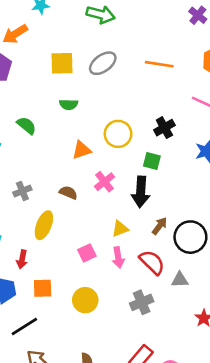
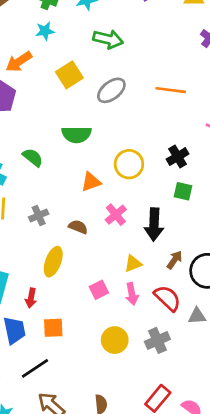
yellow square: (62, 63) -> (69, 75), moved, turned -30
green semicircle: (69, 104) -> (76, 134), size x1.5
green square: (152, 161) -> (183, 191), moved
gray cross: (22, 191) -> (39, 216), moved
yellow circle: (85, 300) -> (115, 340), moved

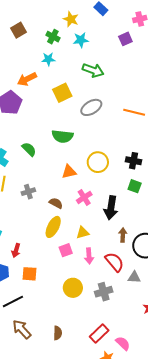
black cross: (178, 157) -> (134, 161), turned 35
brown arrow: (175, 260) -> (123, 235), turned -40
yellow ellipse: (53, 262) -> (53, 227), moved
yellow triangle: (133, 264) -> (83, 233), moved

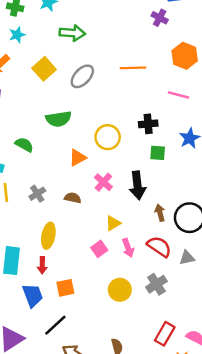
yellow ellipse: (53, 227) -> (48, 236), moved

